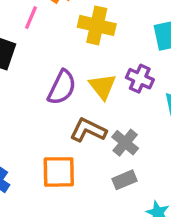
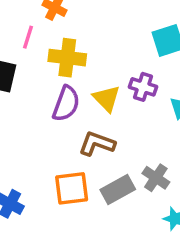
yellow cross: (97, 25) -> (67, 58), moved
gray cross: (125, 143) -> (156, 178), moved
gray rectangle: (124, 180) -> (118, 189), moved, size x1.4

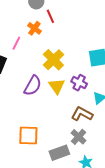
yellow cross: (67, 58) -> (53, 60), moved, turned 30
brown L-shape: (97, 144) -> (82, 114), moved
gray rectangle: (118, 189) -> (59, 153), moved

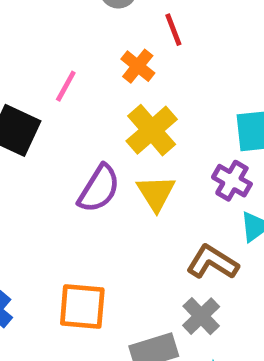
red line: (50, 16) -> (173, 30), moved
orange cross: (34, 28) -> (138, 66), moved
purple cross: (79, 83) -> (232, 181), moved

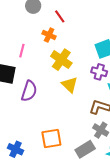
purple semicircle: (99, 189) -> (29, 91), moved

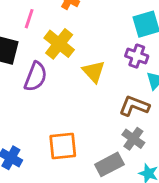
yellow cross: (61, 60) -> (59, 44), moved

